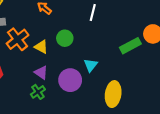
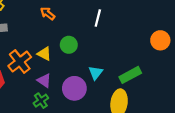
orange cross: (18, 39) -> (20, 62), moved
green rectangle: (130, 46) -> (130, 75), moved

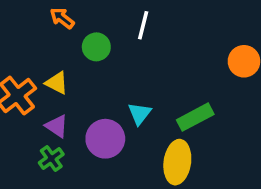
green circle: (69, 45) -> (96, 47), moved

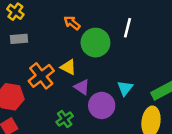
green circle: (96, 47) -> (95, 43), size x1.5
purple triangle: (57, 126) -> (82, 87), moved

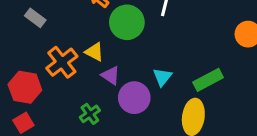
gray rectangle: (19, 39) -> (35, 18), turned 42

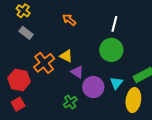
green circle: (127, 22) -> (111, 50), moved
cyan triangle: (162, 77) -> (116, 83), moved
green cross: (90, 114) -> (70, 102), moved

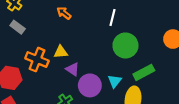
green circle: (111, 50) -> (125, 45), moved
yellow triangle: (66, 56) -> (61, 52), turned -32
orange cross: (44, 63) -> (37, 60), turned -30

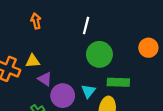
orange arrow: (64, 13) -> (36, 21), turned 40
green rectangle: (144, 72) -> (118, 82), turned 30

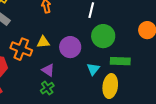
purple triangle: (45, 79) -> (48, 70), moved
purple circle: (63, 96) -> (70, 47), moved

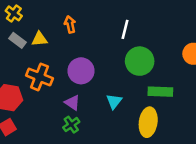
yellow triangle: (43, 42) -> (39, 39), moved
purple circle: (70, 47) -> (81, 71), moved
cyan triangle: (93, 69) -> (114, 101), moved

